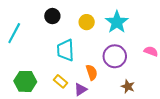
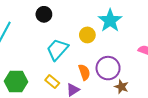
yellow circle: (87, 22) -> (87, 35), moved
cyan trapezoid: (65, 50) -> (57, 49), turned 45
purple circle: (115, 56) -> (108, 68), moved

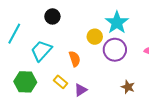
cyan trapezoid: (57, 49) -> (41, 51), moved
purple circle: (108, 68) -> (115, 50), moved
orange semicircle: (84, 72) -> (75, 59), moved

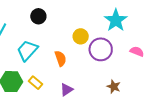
cyan star: (117, 23) -> (116, 20), moved
yellow rectangle: (61, 82) -> (35, 83), moved

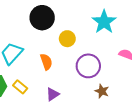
black circle: (38, 16) -> (42, 18), moved, size x1.5
purple circle: (101, 49) -> (88, 66), moved

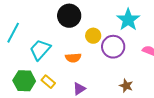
orange semicircle: (46, 62) -> (73, 58), turned 105
purple circle: (88, 66) -> (113, 47), moved

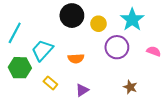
yellow circle: (93, 36) -> (99, 24), moved
green hexagon: (24, 81) -> (20, 68), moved

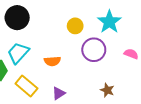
black circle: (72, 16) -> (17, 18), moved
yellow rectangle: (50, 83) -> (26, 86), size x1.5

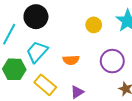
purple circle: (94, 50) -> (112, 61), moved

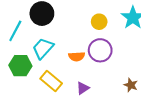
purple circle: (112, 61) -> (100, 50), moved

